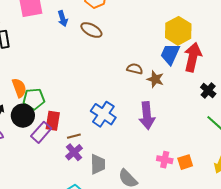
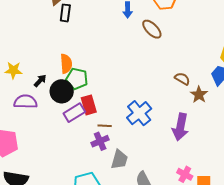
red rectangle: (53, 121) -> (89, 105), turned -42

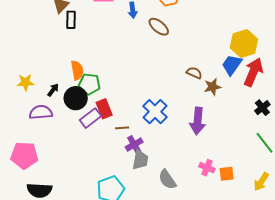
brown star: (199, 95) -> (212, 87), turned 30
purple cross: (100, 141) -> (134, 145), moved

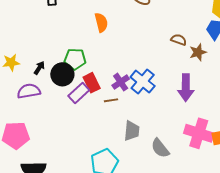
orange semicircle: (77, 70) -> (101, 22), moved
purple cross: (134, 145) -> (121, 82), moved
pink cross: (207, 168) -> (199, 133), size x1.8

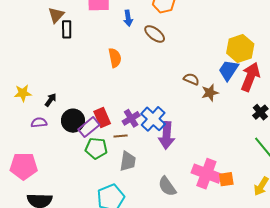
green pentagon: (75, 59) -> (96, 148), moved
black circle: (62, 74) -> (73, 121), moved
purple arrow: (186, 88) -> (167, 135), moved
purple semicircle: (29, 91) -> (39, 123), size x0.7
gray trapezoid: (132, 131) -> (128, 161), moved

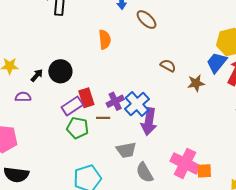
brown semicircle: (191, 79) -> (168, 66), moved
black circle: (73, 121) -> (60, 71), moved
gray trapezoid: (128, 161) -> (126, 150), moved, turned 65

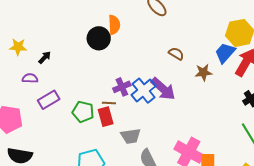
black circle: (60, 71) -> (99, 38), moved
red rectangle: (86, 98) -> (106, 117), moved
purple rectangle: (72, 106) -> (49, 100), moved
purple arrow: (149, 122) -> (163, 89), moved, turned -60

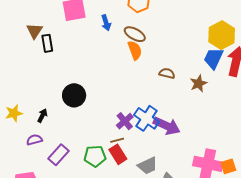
orange semicircle: (114, 25) -> (135, 50), moved
black circle: (99, 38) -> (74, 95), moved
purple arrow: (163, 89) -> (167, 126), moved

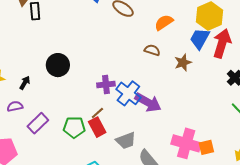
orange semicircle: (135, 50) -> (164, 22), moved, turned -108
purple cross: (125, 121) -> (106, 85), moved, turned 30
brown line: (117, 140) -> (97, 113), turned -32

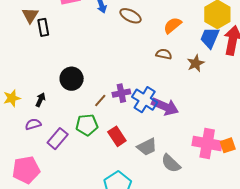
brown line: (97, 113) -> (100, 100), moved
green pentagon: (74, 127) -> (87, 125), moved

